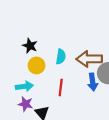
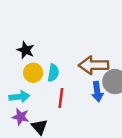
cyan semicircle: (61, 57) -> (53, 73), moved

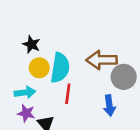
cyan semicircle: (53, 73) -> (60, 68), size x1.6
blue arrow: (97, 92) -> (109, 105), moved

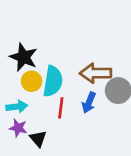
black star: (31, 44) -> (23, 57), size x1.5
blue arrow: (109, 105) -> (89, 103), moved, turned 30

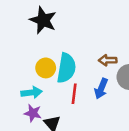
black star: (23, 57) -> (43, 20), moved
brown arrow: (96, 73) -> (108, 60), size x0.6

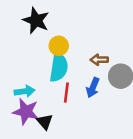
yellow circle: (46, 68) -> (59, 46), moved
purple star: (33, 113) -> (26, 112), size x1.5

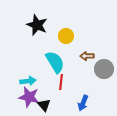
yellow circle: (59, 46) -> (66, 36), moved
cyan semicircle: (59, 67) -> (55, 62), turned -40
blue arrow: (93, 88) -> (83, 103), moved

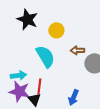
red line: (61, 82) -> (39, 86), moved

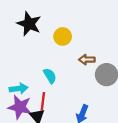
cyan semicircle: (45, 56) -> (50, 76), moved, size x0.6

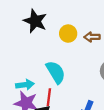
brown arrow: (87, 60) -> (92, 37), moved
cyan semicircle: (50, 76) -> (56, 72), size x1.5

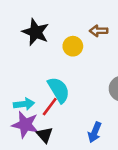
brown arrow: (92, 37) -> (99, 31), moved
red line: (49, 97) -> (50, 107), moved, turned 30

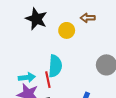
cyan semicircle: (59, 90) -> (55, 66), turned 35
red line: (50, 107) -> (48, 80), turned -49

